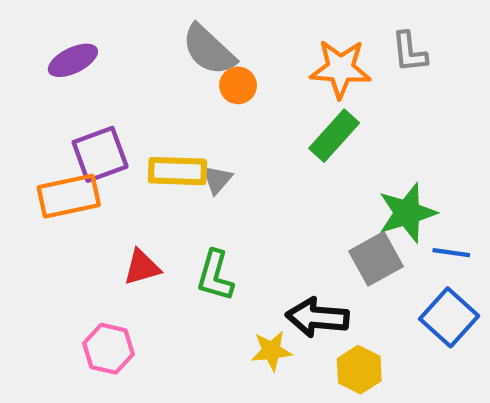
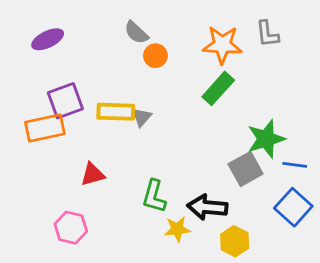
gray semicircle: (209, 50) -> (136, 32), size x0.7
green L-shape: (215, 276) -> (154, 196), moved

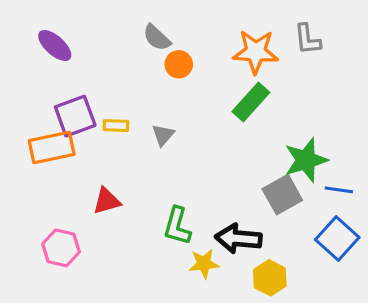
purple ellipse: (48, 39) -> (55, 45), turned 68
yellow rectangle: (116, 112) -> (116, 126), moved, size x0.6
pink hexagon: (71, 228) -> (61, 248), moved

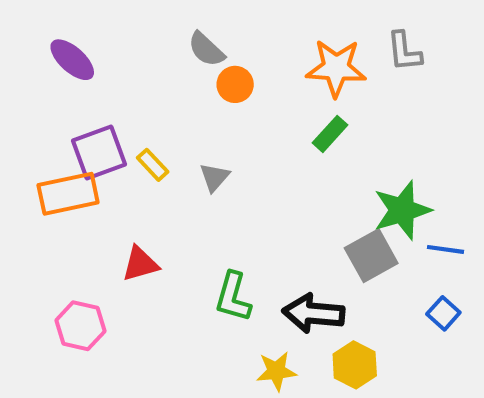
green rectangle: (251, 102) -> (330, 134), size x0.7
yellow rectangle: (116, 126) -> (153, 165), turned 45
blue square: (337, 239) -> (443, 313), size x0.6
yellow star: (204, 264) -> (276, 371), moved

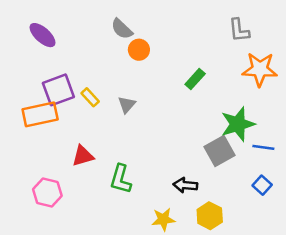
orange star: (336, 68) -> (260, 69), moved
green L-shape: (233, 297) -> (121, 179), moved
black arrow: (313, 313) -> (185, 185), size x0.7

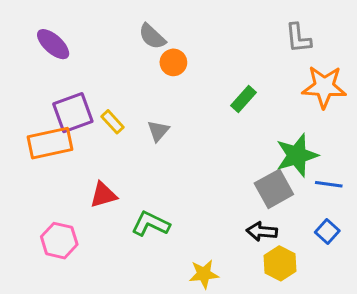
green L-shape: (121, 179) -> (151, 224), turned 100
black arrow: (185, 185) -> (262, 231), moved
yellow hexagon: (210, 216) -> (280, 263), moved

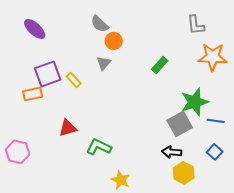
gray triangle: (158, 131) -> (104, 63), moved
orange rectangle: (50, 143) -> (33, 94), size x0.7
pink hexagon: (59, 241) -> (18, 152), moved
yellow star: (204, 274) -> (121, 180), moved, turned 30

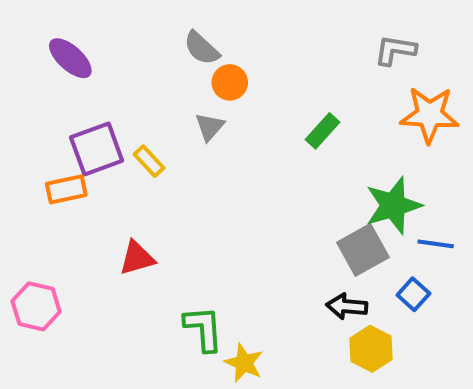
gray L-shape: (196, 25) -> (395, 50), turned 105
green L-shape: (99, 147) -> (204, 329), moved, turned 60
blue square: (215, 152) -> (413, 294), moved

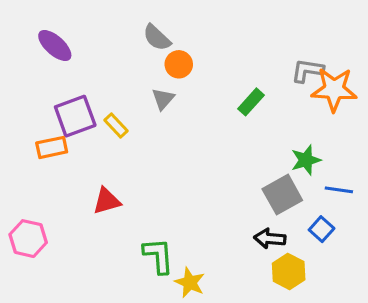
gray L-shape: (395, 50) -> (307, 71), moved
green star: (393, 205) -> (306, 160), size x0.7

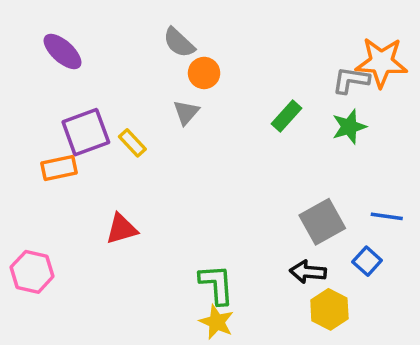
orange star: (334, 89) -> (381, 62), moved
green star: (306, 160) -> (349, 127), moved
green L-shape: (158, 256) -> (217, 284), moved

